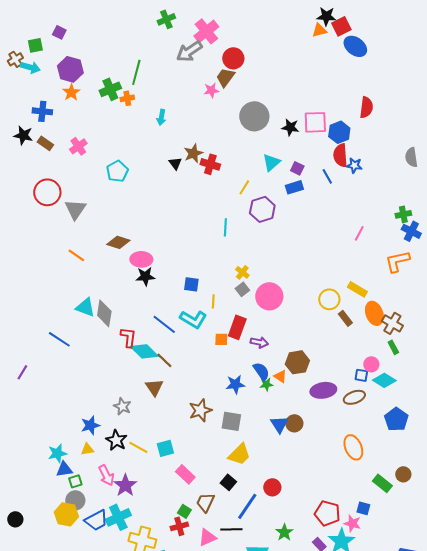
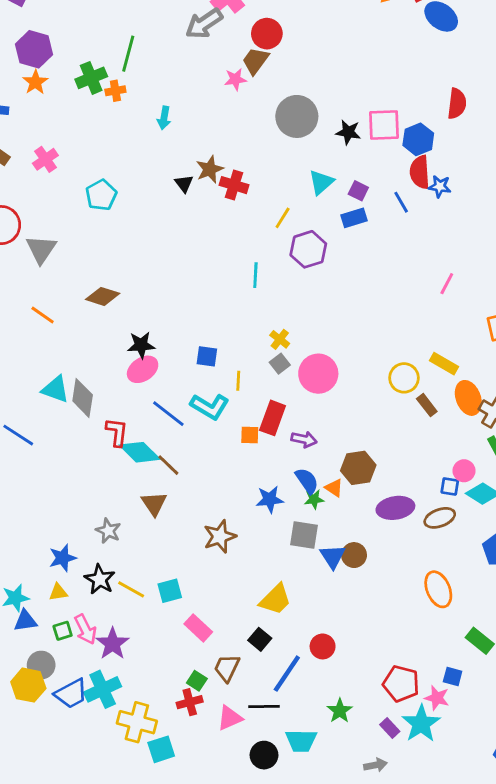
pink ellipse: (141, 259) -> (143, 369), moved, turned -35
gray square: (231, 421) -> (304, 535), moved
green square: (75, 481) -> (63, 631), moved

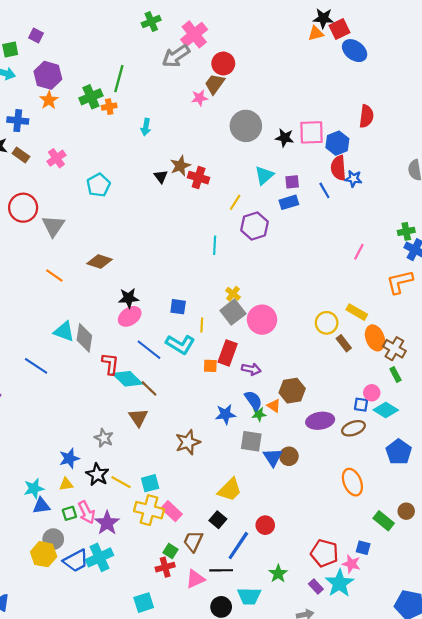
purple square: (358, 191) -> (292, 182), turned -32
gray square: (280, 364) -> (233, 312), size x1.6
yellow cross: (137, 722) -> (149, 510), moved

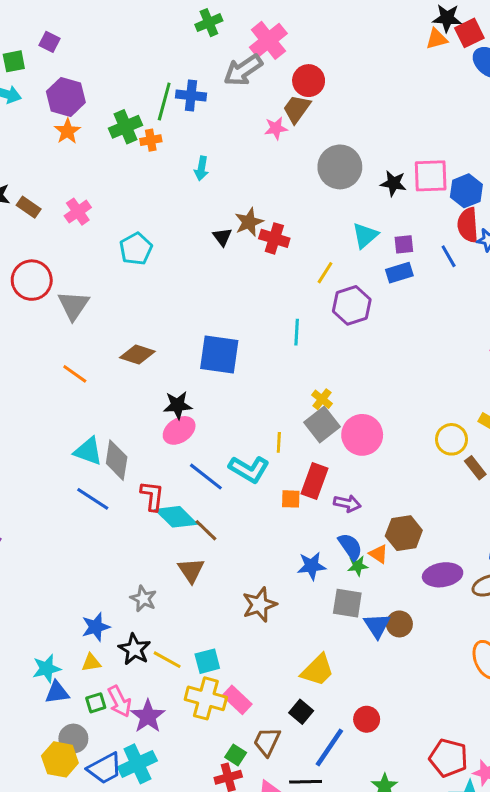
blue cross: (18, 121) -> (191, 95), moved
blue square: (178, 307) -> (219, 355), moved, size x1.8
blue line: (36, 366) -> (93, 499), moved

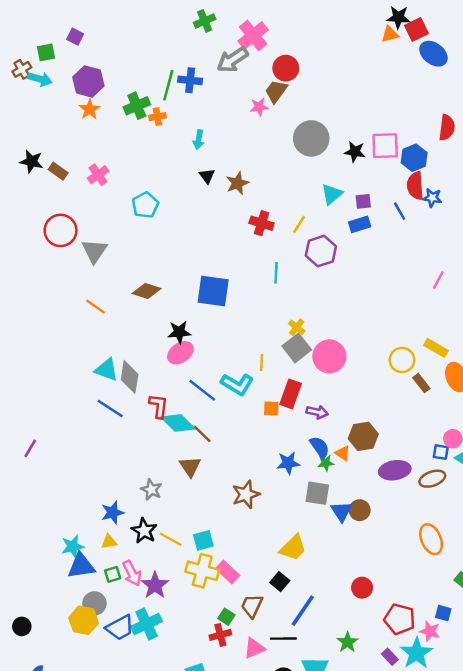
black triangle: (222, 237) -> (207, 176), moved
red cross: (274, 238) -> (262, 223), moved
blue triangle: (57, 692) -> (81, 566), size x1.4
red circle: (367, 719) -> (362, 588), moved

